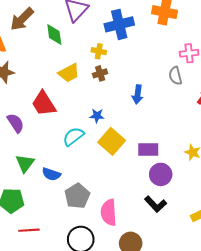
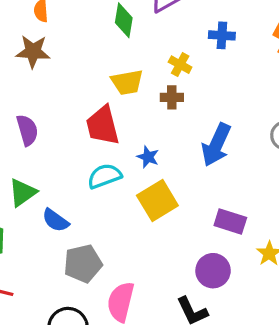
blue cross: (119, 24) -> (222, 35), size x0.6
blue arrow: (138, 94) -> (216, 145), size x1.5
red trapezoid: (44, 104) -> (103, 126), moved
purple rectangle: (148, 150) -> (230, 221), moved

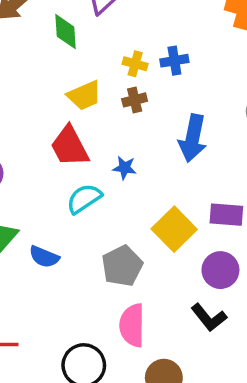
blue cross: (222, 35) -> (174, 61), moved
yellow square: (157, 200) -> (174, 229), moved
gray pentagon: (83, 263) -> (122, 266), moved

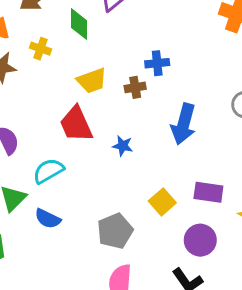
blue cross: (174, 61) -> (157, 63), moved
yellow cross: (135, 64) -> (41, 49), moved
cyan semicircle: (84, 199) -> (48, 171), moved
yellow square: (174, 229) -> (162, 202), size x0.7

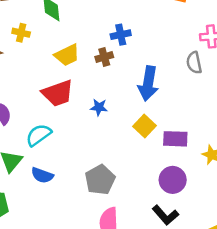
red trapezoid: (76, 124) -> (58, 93), turned -80
yellow square: (162, 202) -> (144, 126), moved

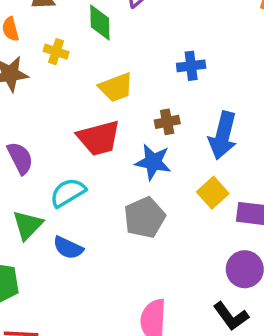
brown cross: (104, 57) -> (167, 122), moved
blue star: (99, 107) -> (153, 162), size x1.5
gray pentagon: (100, 180) -> (145, 218), moved

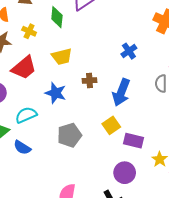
blue cross: (191, 66) -> (129, 51), moved, turned -35
red trapezoid: (99, 138) -> (24, 68), moved, turned -32
blue star: (153, 162) -> (56, 93), moved

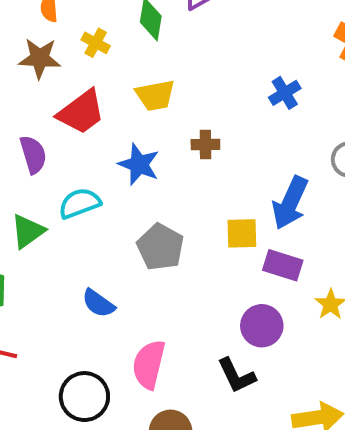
blue arrow: (121, 92) -> (290, 203), moved
yellow square: (111, 125) -> (242, 233), turned 30
gray pentagon: (69, 135) -> (160, 247), turned -30
blue semicircle: (22, 147) -> (98, 303), moved

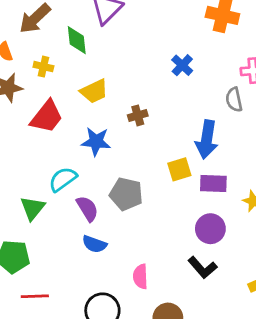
purple semicircle: (33, 155) -> (87, 209), moved
pink semicircle: (149, 364) -> (140, 276), size x0.7

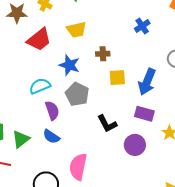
yellow square: (179, 169) -> (117, 78), moved
gray pentagon: (126, 194) -> (77, 94), moved
green triangle: (33, 208) -> (21, 139), moved
black L-shape: (202, 268) -> (107, 124), moved
pink semicircle: (140, 276) -> (78, 167), size x1.5

